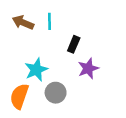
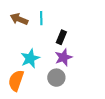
purple star: (88, 68) -> (63, 57), moved
gray circle: (56, 93) -> (56, 78), moved

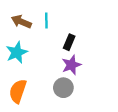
cyan star: (30, 58) -> (17, 52), moved

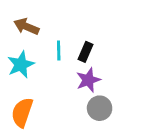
cyan line: (46, 21) -> (59, 50), moved
gray circle: (63, 88) -> (100, 108), moved

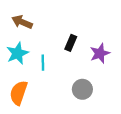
cyan line: (59, 50) -> (43, 63), moved
purple star: (88, 80) -> (100, 53), moved

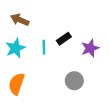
black rectangle: (71, 43) -> (64, 39), turned 32
cyan line: (43, 63) -> (44, 47), moved

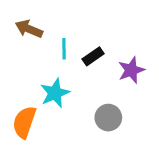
cyan line: (44, 47) -> (64, 49), moved
cyan star: (15, 48) -> (55, 93), moved

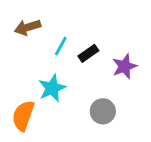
brown arrow: (29, 29) -> (28, 27), turned -40
cyan line: (64, 49) -> (61, 46), turned 30

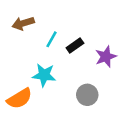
cyan star: (52, 88) -> (44, 75), turned 30
orange semicircle: (23, 116) -> (19, 99), turned -140

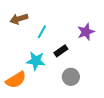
black rectangle: (75, 45) -> (61, 51), moved
purple star: (106, 57) -> (86, 32), moved

